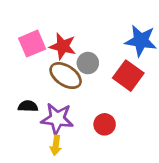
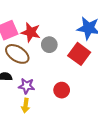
brown ellipse: (66, 76) -> (17, 54), moved
purple star: (57, 119) -> (27, 86), size x0.7

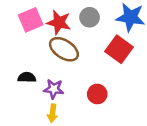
gray circle: (49, 45) -> (90, 17), moved
brown ellipse: (17, 54) -> (64, 49), moved

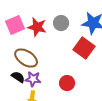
brown ellipse: (64, 49) -> (26, 58), moved
black semicircle: (27, 77) -> (18, 77), moved, turned 32

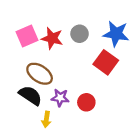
black semicircle: (18, 77) -> (30, 95), size x1.5
purple star: (33, 79) -> (60, 98), moved

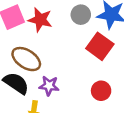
gray circle: (80, 34) -> (81, 15), moved
red circle: (86, 102) -> (101, 91), moved

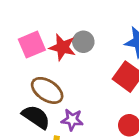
gray circle: (81, 15) -> (83, 42), moved

